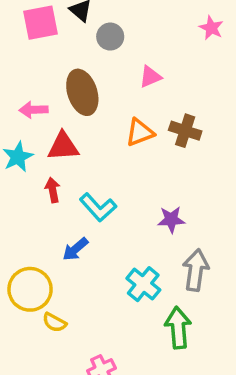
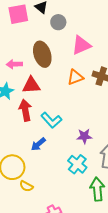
pink triangle: (150, 77) -> (81, 45), size x1.5
red arrow: (53, 190) -> (25, 110), size x1.5
purple star: (171, 220) -> (84, 136), moved

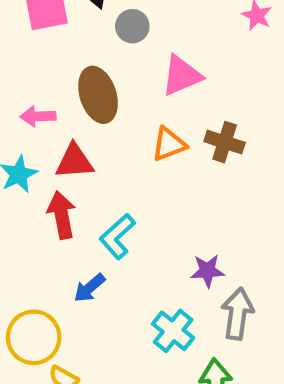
cyan L-shape: (51, 120) -> (117, 236), turned 90
purple star: (84, 136) -> (207, 271), moved

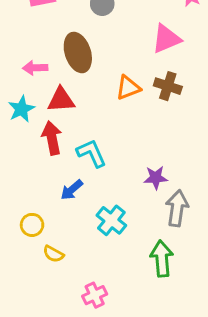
pink triangle: (182, 76) -> (166, 39), moved
cyan L-shape: (117, 236) -> (92, 153), turned 108
cyan cross: (173, 331) -> (111, 220), moved
yellow circle: (34, 337) -> (32, 225), size x0.6

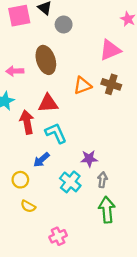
red triangle: (61, 100) -> (48, 103), moved
purple star: (156, 178) -> (89, 159), moved
gray arrow: (177, 208) -> (102, 180), moved, size x0.6
yellow circle: (32, 225) -> (20, 180), moved

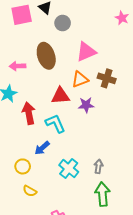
pink triangle: (110, 50) -> (86, 52), moved
red triangle: (48, 103) -> (61, 96), moved
purple star: (89, 159) -> (86, 105), moved

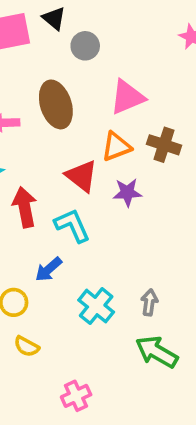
red triangle: (61, 96) -> (82, 176), turned 42
green arrow: (103, 194) -> (157, 352), turned -55

